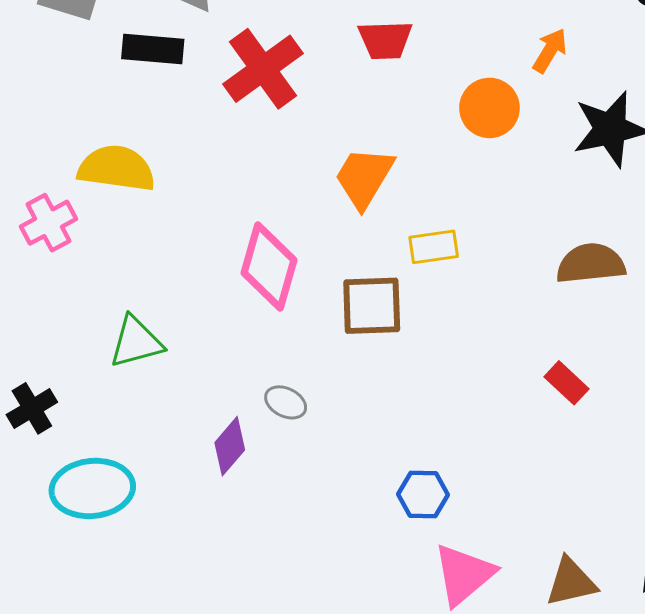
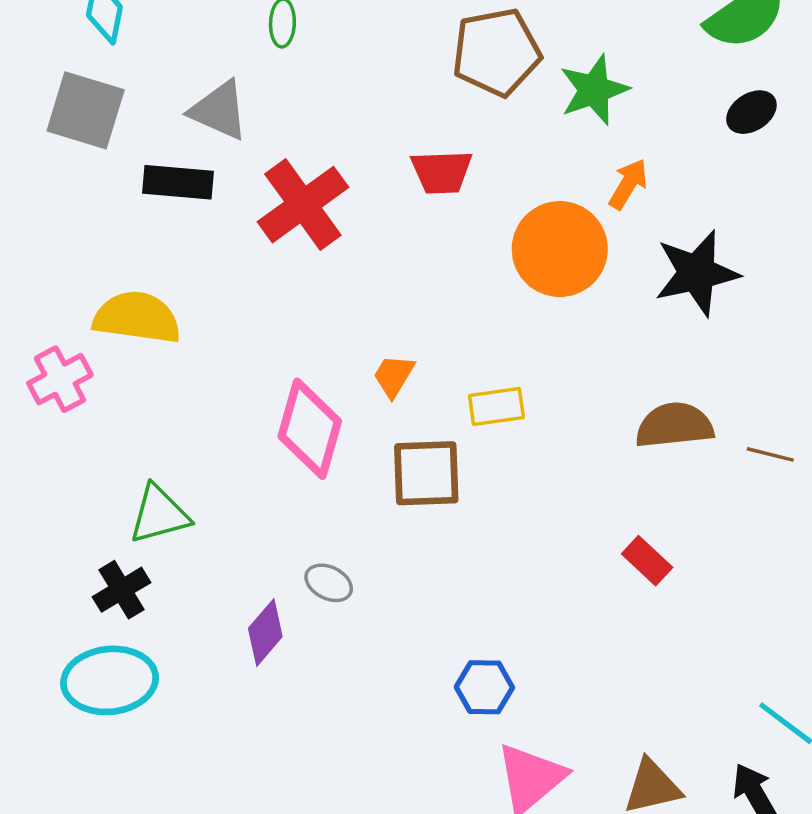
orange circle: (489, 108) -> (560, 249), size x1.4
orange trapezoid: (364, 177) -> (394, 376), moved, size x0.6
black cross: (32, 408) -> (122, 590), moved

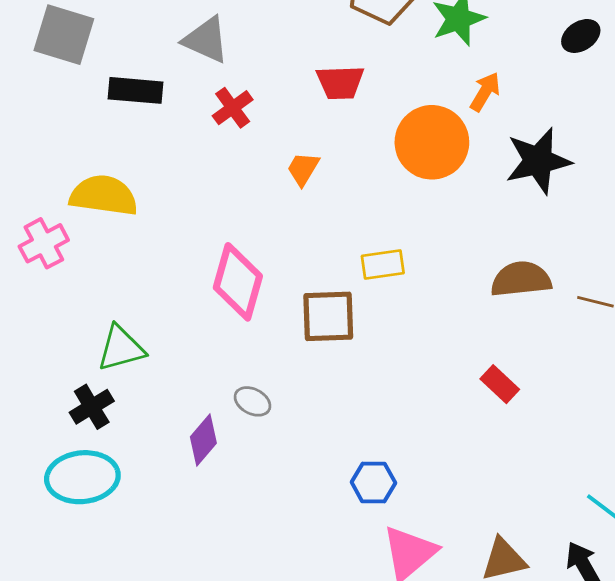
gray triangle: (219, 110) -> (206, 40), moved
red cross: (303, 205) -> (233, 108), size x0.6
orange trapezoid: (394, 376) -> (303, 169), moved

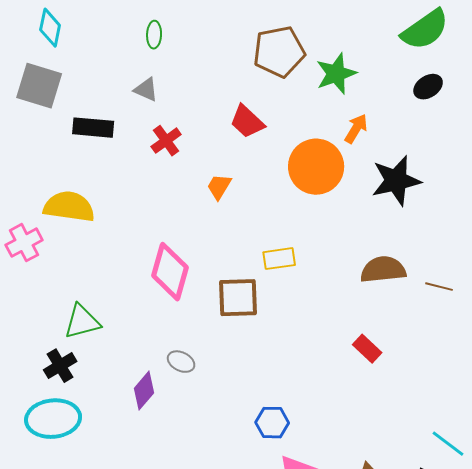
gray triangle: (206, 40) -> (146, 90), size x0.7
red trapezoid: (340, 82) -> (247, 122), turned 45

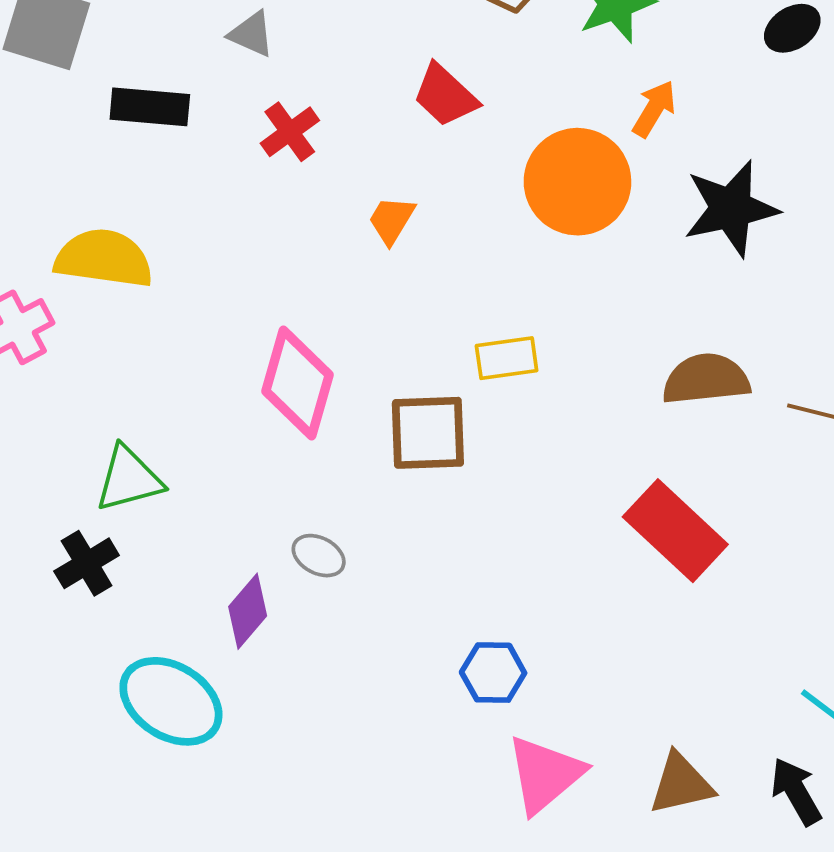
red rectangle: (367, 349) -> (675, 531), size x1.8
cyan ellipse: (53, 419) -> (171, 701), moved, turned 38

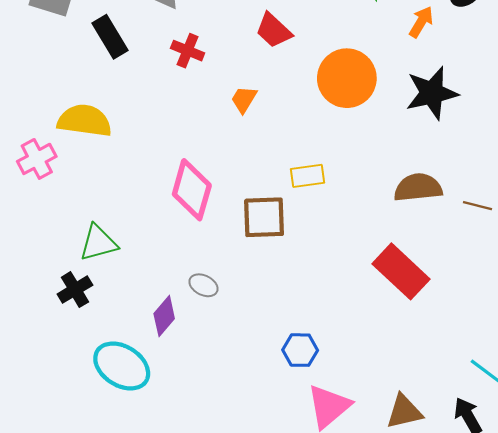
black rectangle: (150, 107) -> (110, 37), turned 54
orange arrow: (654, 109) -> (421, 22), moved
red cross: (290, 132) -> (188, 51), turned -32

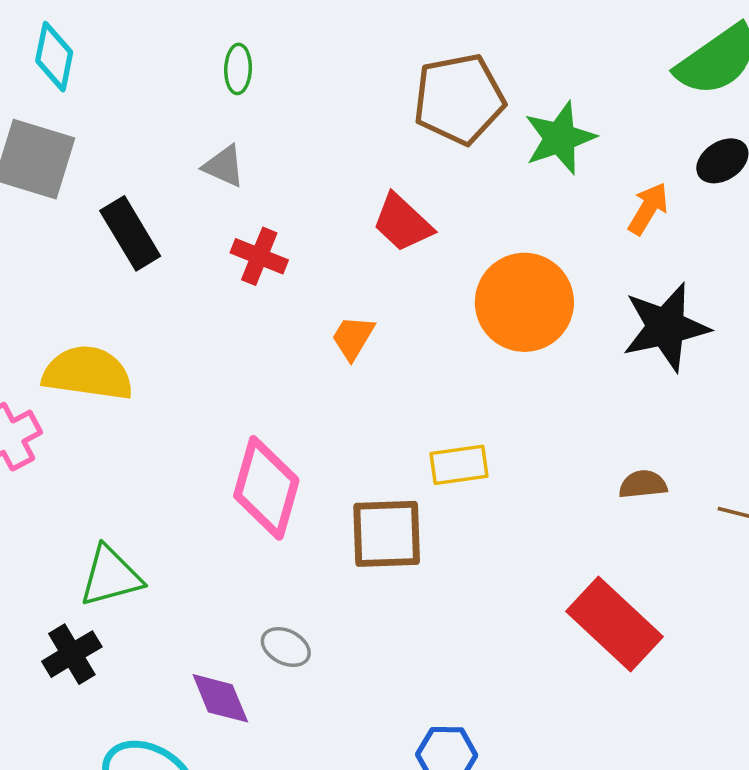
brown semicircle: (418, 188) -> (643, 484), size x0.6
purple diamond: (164, 316) -> (220, 698), turned -63

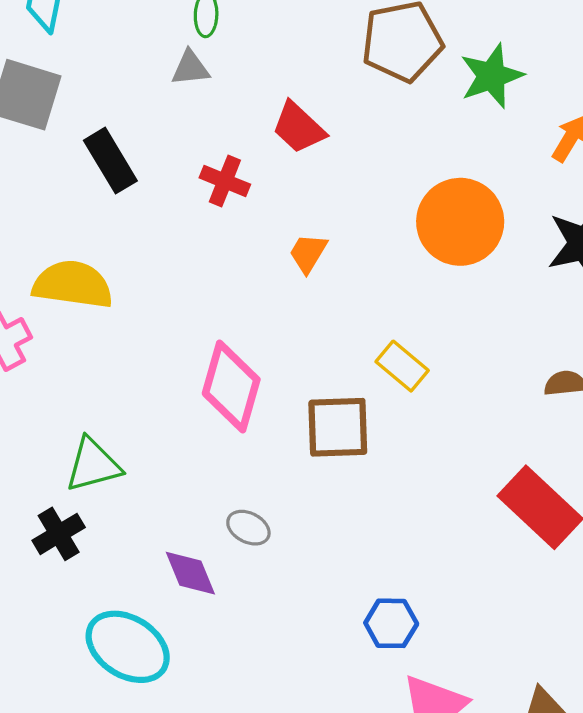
gray triangle: (224, 166) -> (190, 68), moved, turned -30
red trapezoid: (402, 223) -> (299, 128), moved
yellow rectangle: (459, 465) -> (402, 366), turned 48

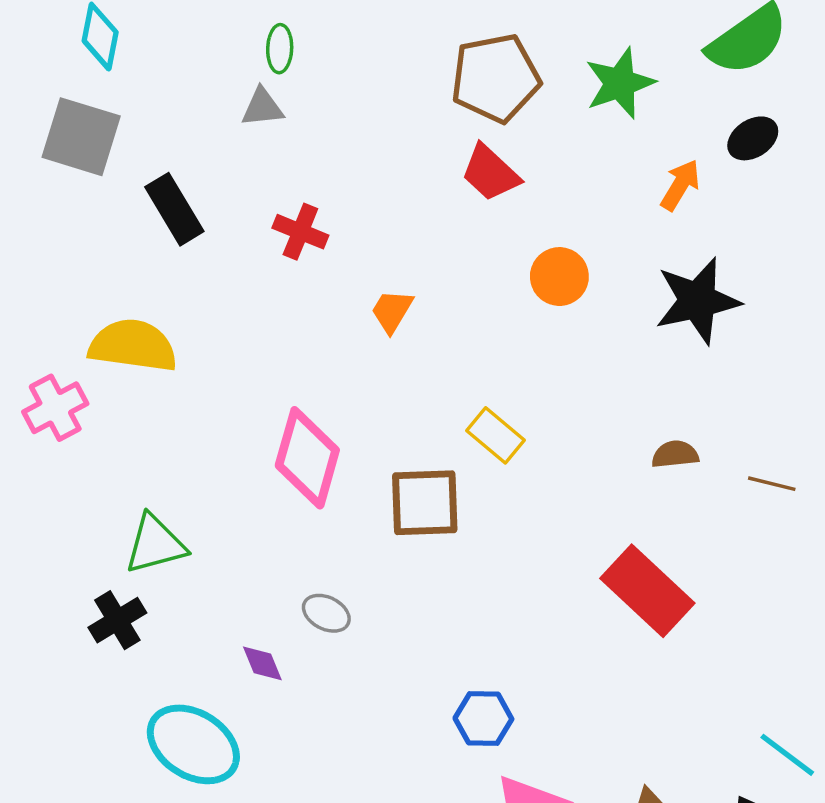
green star: (492, 76) -> (620, 83), moved
red trapezoid: (299, 128) -> (490, 173), moved
orange circle: (460, 222) -> (559, 277), size x0.6
purple diamond: (190, 573) -> (262, 663), size x0.7

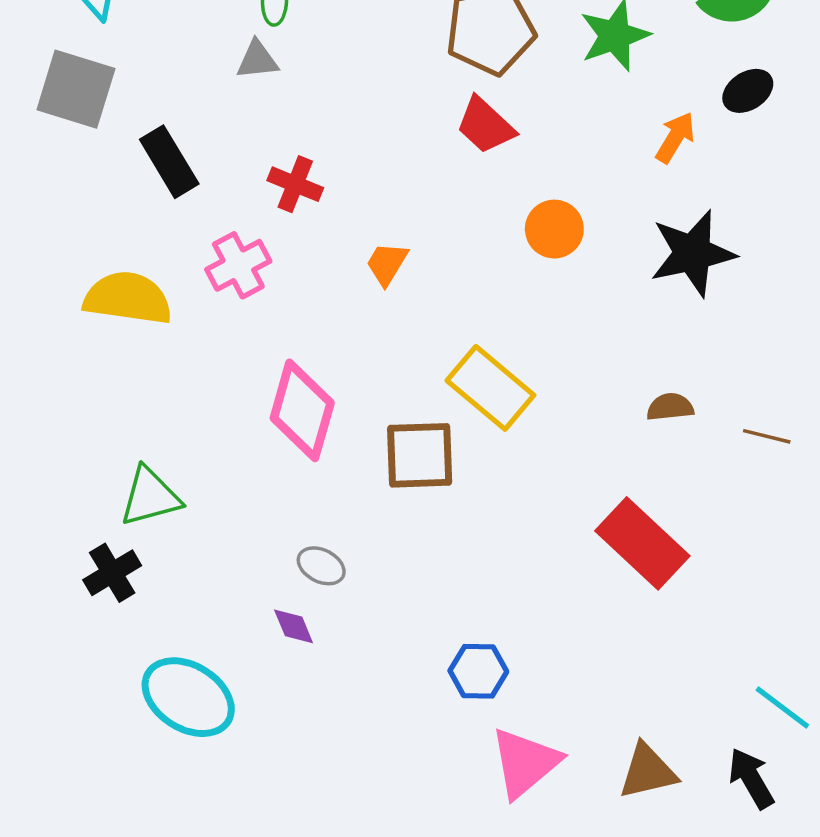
pink cross: (55, 408) -> (238, 265), moved
yellow rectangle: (495, 435) -> (490, 388), size x1.5
purple diamond: (262, 663) -> (294, 626), moved

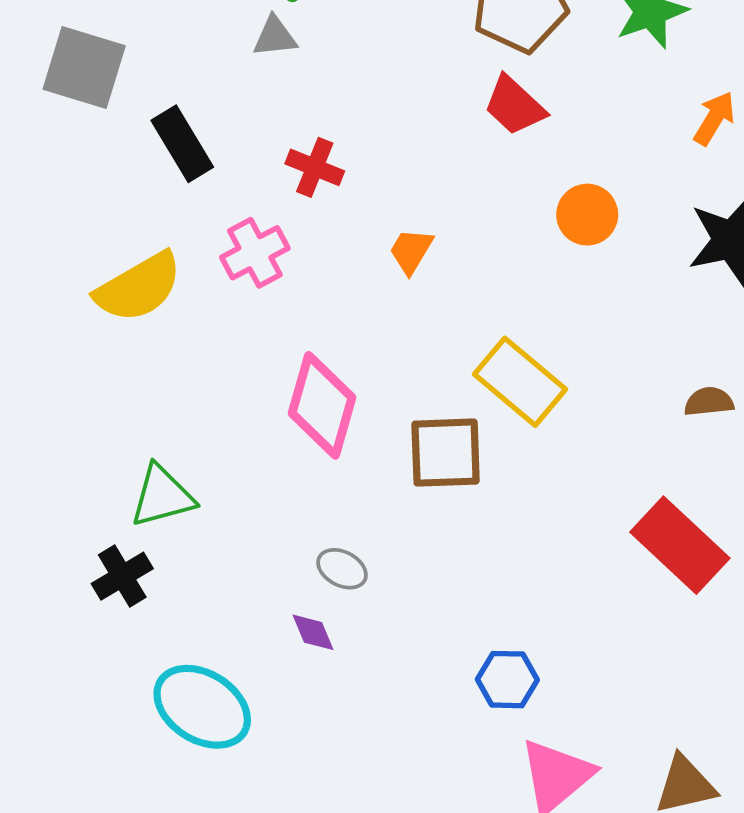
yellow semicircle: (128, 298) -> (139, 287), turned 142

